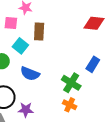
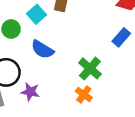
blue rectangle: (93, 64) -> (121, 37), moved

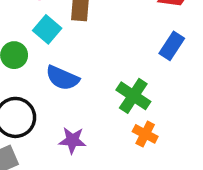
purple star: (30, 92) -> (72, 140), moved
orange cross: (84, 94) -> (145, 134), moved

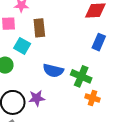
blue semicircle: (62, 78) -> (53, 71), moved
purple star: (72, 140) -> (37, 98), moved

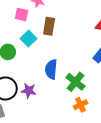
blue semicircle: (53, 71) -> (51, 69), turned 66
orange cross: (92, 98) -> (80, 105), turned 32

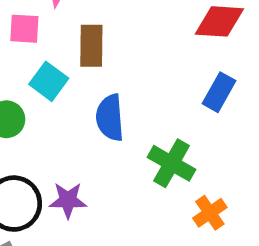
blue semicircle: (51, 69) -> (110, 118), moved
orange cross: (80, 105) -> (210, 213), moved

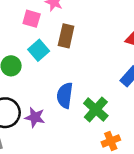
blue semicircle: (110, 118) -> (65, 95), moved

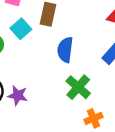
blue semicircle: (65, 95) -> (65, 50), moved

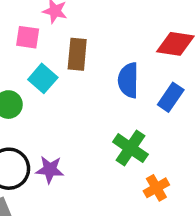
blue semicircle: (65, 50) -> (128, 80), moved

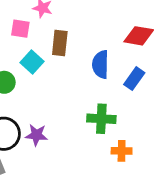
green cross: (130, 148) -> (101, 119), turned -32
orange cross: (156, 188) -> (122, 151), turned 30

